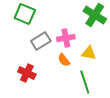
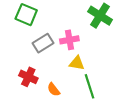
yellow triangle: (89, 53) -> (77, 63), moved
orange semicircle: (64, 60) -> (54, 90), moved

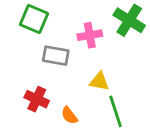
pink cross: (69, 40) -> (90, 35), moved
gray rectangle: (43, 43) -> (56, 56), turned 42

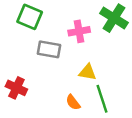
red cross: (37, 99) -> (16, 88), moved
orange semicircle: (69, 115) -> (73, 102), moved

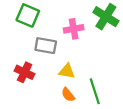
yellow triangle: (87, 72) -> (67, 71), moved
red cross: (16, 88) -> (25, 72), moved

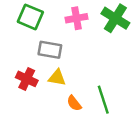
pink cross: (74, 29) -> (77, 18), moved
yellow triangle: (67, 71) -> (57, 78), moved

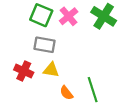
green square: (30, 17) -> (41, 15), moved
pink cross: (77, 18) -> (69, 16), turned -30

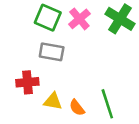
yellow triangle: (51, 70) -> (53, 101), moved
red cross: (24, 71) -> (27, 82), turned -30

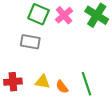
gray rectangle: (52, 52) -> (30, 42), moved
red cross: (27, 82) -> (13, 82), moved

